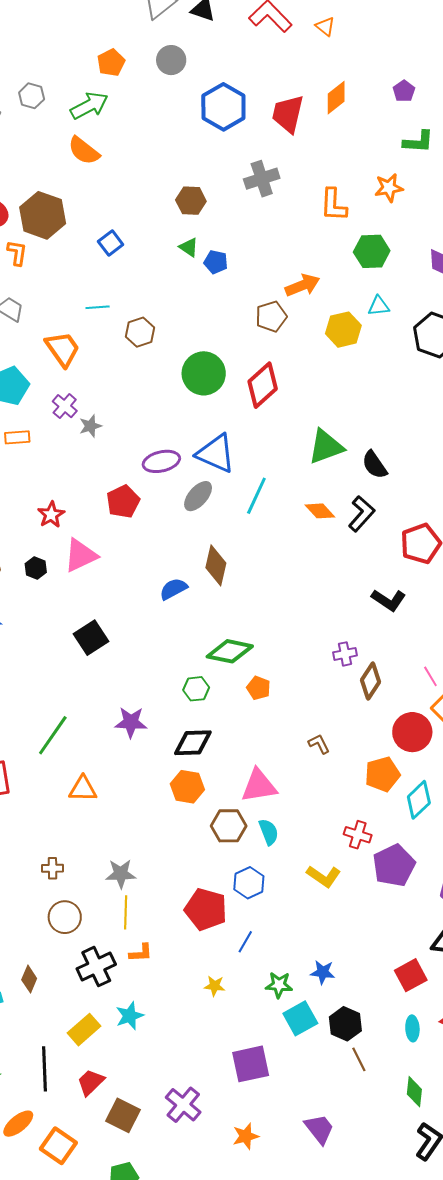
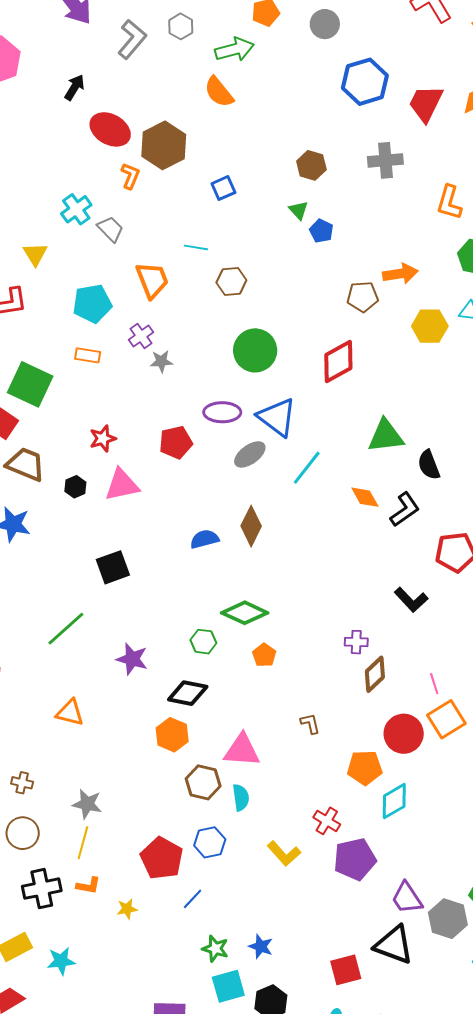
green circle: (204, 373) -> (255, 350), moved
green line: (53, 735) -> (66, 629), moved
yellow star: (215, 986) -> (127, 909), moved, turned -30
cyan star: (130, 1016) -> (61, 961), moved

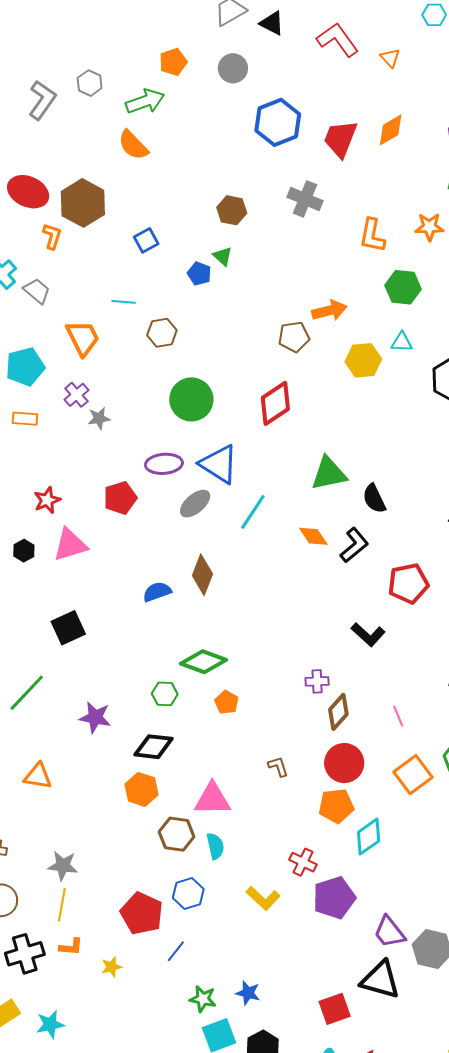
gray cross: (385, 160) -> (305, 199), turned 32
blue pentagon: (321, 231) -> (199, 274), moved
orange square: (446, 719) -> (413, 775), moved
red circle: (404, 734) -> (344, 763), moved

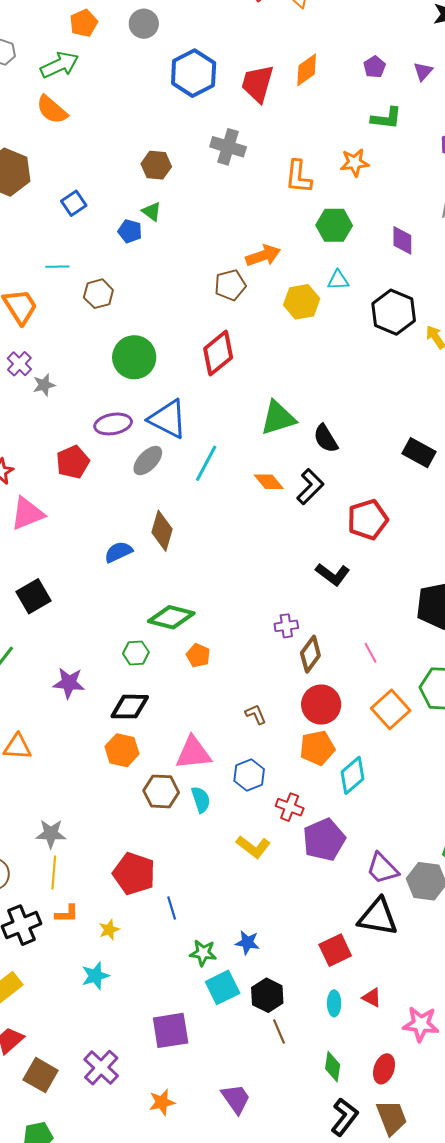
blue hexagon: (188, 894) -> (249, 775), moved
blue line: (176, 951) -> (172, 908), turned -50
cyan star: (50, 1024) -> (95, 976), moved

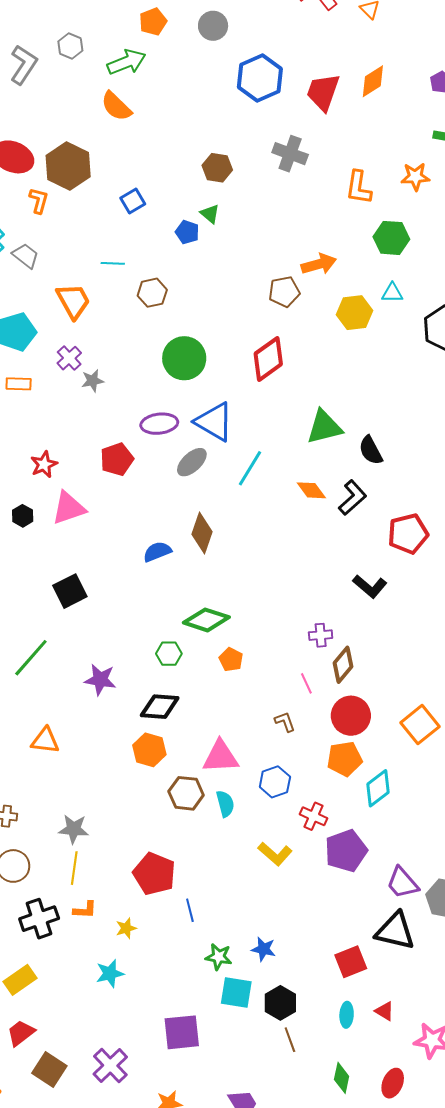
pink line: (370, 653) -> (306, 683), moved
cyan square: (223, 987) -> (236, 993), turned 32

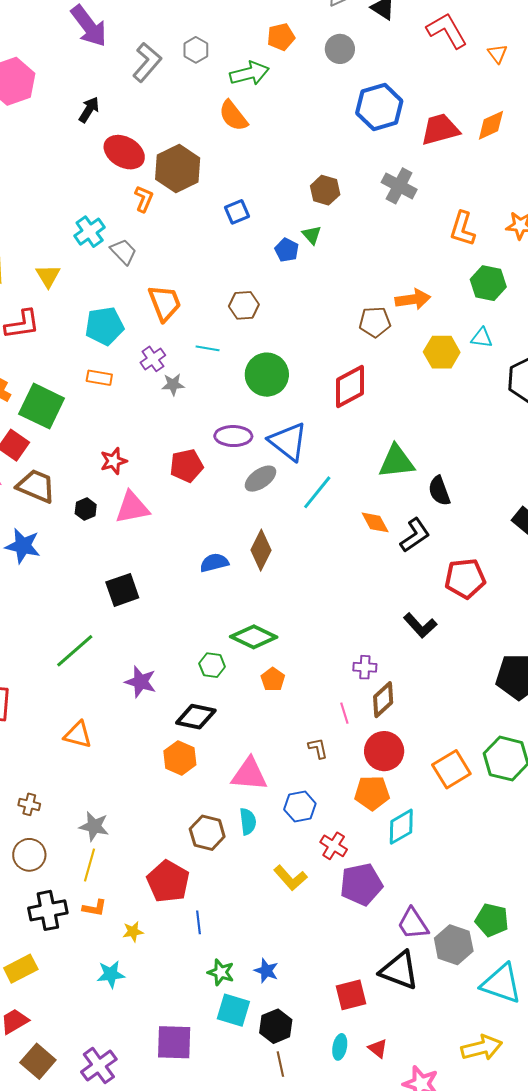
red trapezoid: (323, 92) -> (440, 129), turned 48
cyan line: (113, 263) -> (208, 348), moved
brown hexagon: (186, 793) -> (207, 833), moved

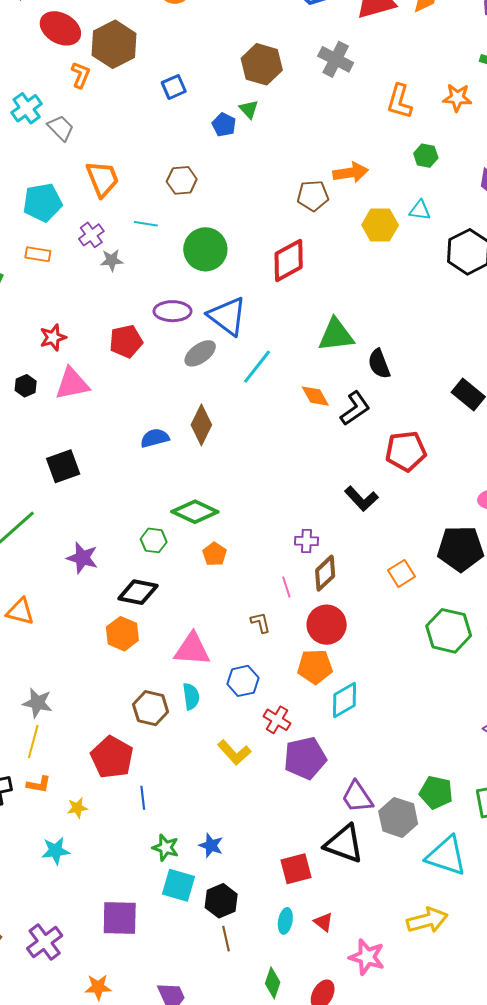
brown hexagon: (325, 190) -> (262, 64), size x1.4
green hexagon: (488, 283) -> (426, 156), size x0.7
orange square: (451, 769) -> (402, 573), moved, size x0.7

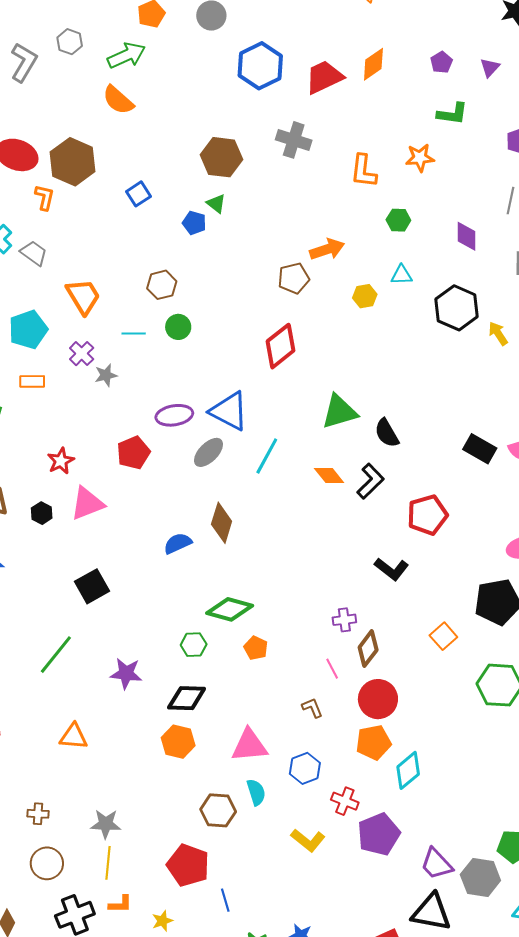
yellow hexagon: (380, 225) -> (365, 296), size x0.7
green circle: (205, 249) -> (178, 327), moved, size x0.6

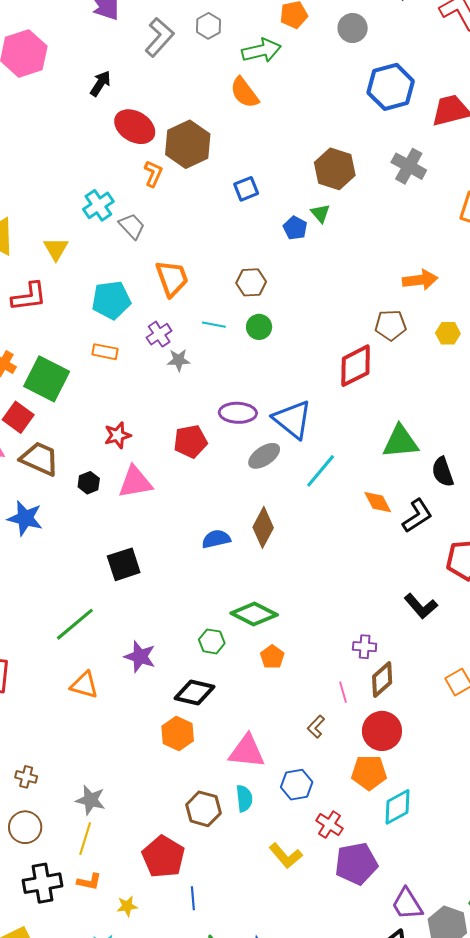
brown pentagon: (294, 278) -> (391, 325), moved
brown L-shape: (312, 708) -> (316, 727), turned -125
orange triangle: (74, 737) -> (84, 685), moved

